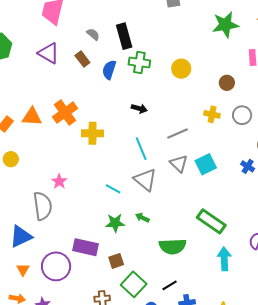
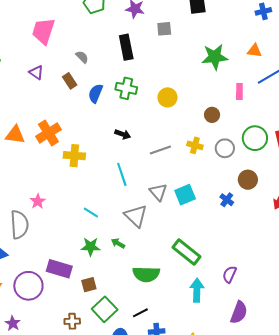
black rectangle: (124, 36) -> (126, 47), moved
purple triangle: (49, 53) -> (36, 73), size x0.7
gray line: (178, 134) -> (160, 150), moved
gray triangle: (145, 180) -> (136, 216), moved

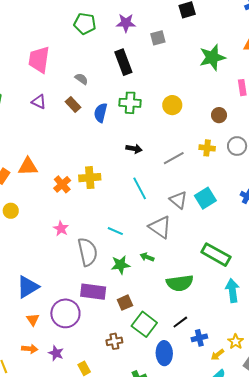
orange cross: (48, 133) -> (62, 184), moved, size x0.7
gray semicircle: (19, 225) -> (88, 252), moved

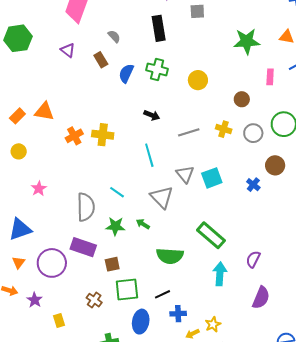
pink star: (61, 229) -> (39, 189), moved
green square: (144, 324) -> (127, 289), turned 35
brown cross: (114, 341) -> (94, 300), turned 35

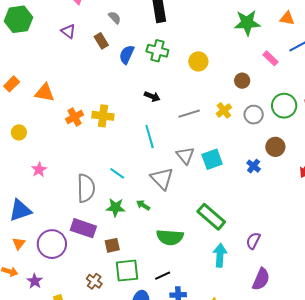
pink rectangle: (270, 77) -> (270, 58), turned -49
orange rectangle: (17, 116) -> (12, 84), moved
yellow cross: (224, 129) -> (224, 110), turned 35

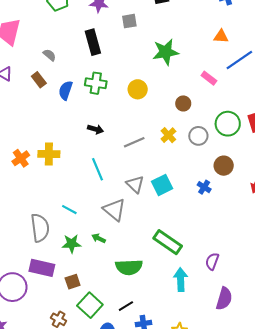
green star: (247, 23) -> (166, 52), moved
green square: (127, 271) -> (90, 305), turned -35

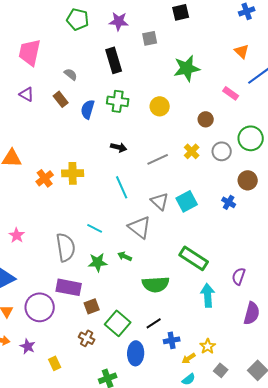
orange triangle: (221, 36) -> (242, 51), turned 42
brown square: (73, 282) -> (92, 306), moved

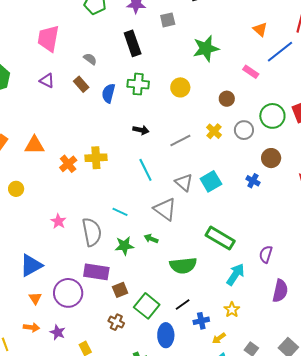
pink star: (17, 235) -> (58, 221), moved
cyan arrow: (208, 295) -> (236, 274), turned 40
yellow star: (208, 346) -> (232, 310), moved

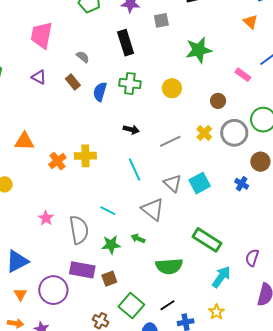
orange triangle: (260, 29) -> (250, 22), moved
gray circle: (244, 130) -> (234, 133), size x1.4
brown square: (120, 290) -> (109, 279), moved

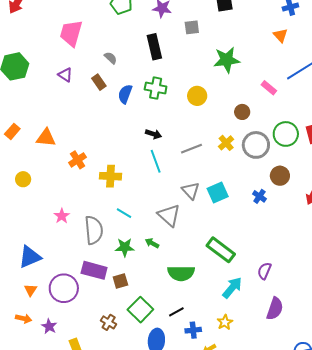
yellow cross: (85, 156) -> (110, 176), moved
cyan line: (135, 169) -> (156, 161), moved

